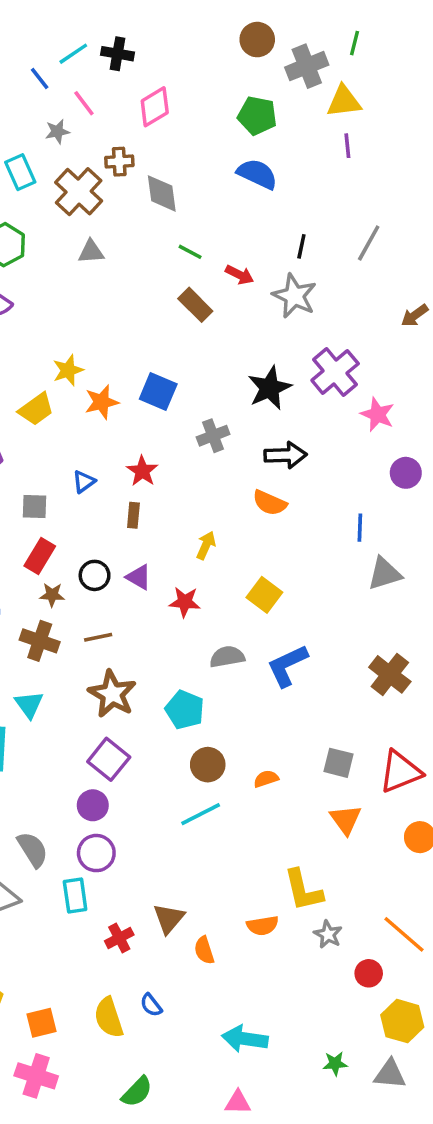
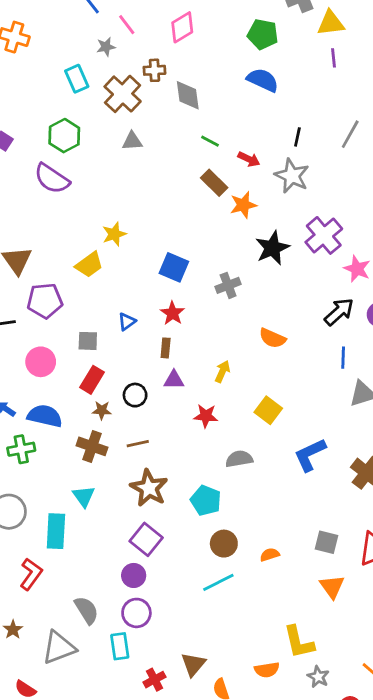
blue square: (158, 391) -> (174, 267), moved
orange star: (102, 402) -> (243, 205), moved
black arrow: (286, 455) -> (339, 312), moved, turned -40
purple triangle: (139, 577) -> (174, 380), moved, turned -30
blue L-shape: (287, 666) -> (310, 455), moved

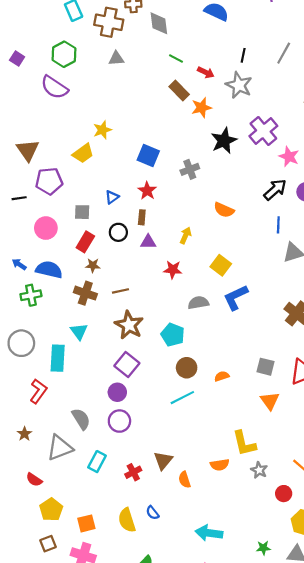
brown cross: (123, 94) -> (109, 22), turned -32
black circle: (135, 395) -> (118, 232), moved
blue L-shape: (310, 455) -> (236, 297), moved
cyan rectangle: (120, 646) -> (97, 462), moved, turned 36

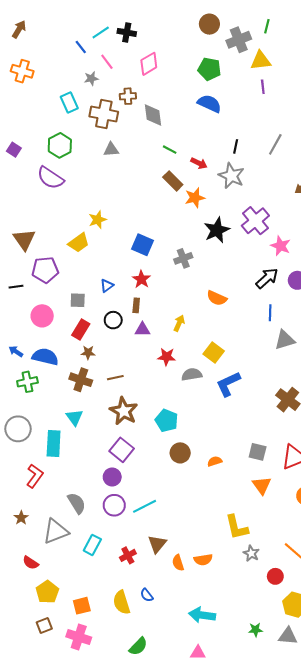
gray semicircle: (198, 303) -> (192, 374), moved
cyan line: (182, 398) -> (145, 506), moved
orange semicircle: (220, 465) -> (203, 560), moved

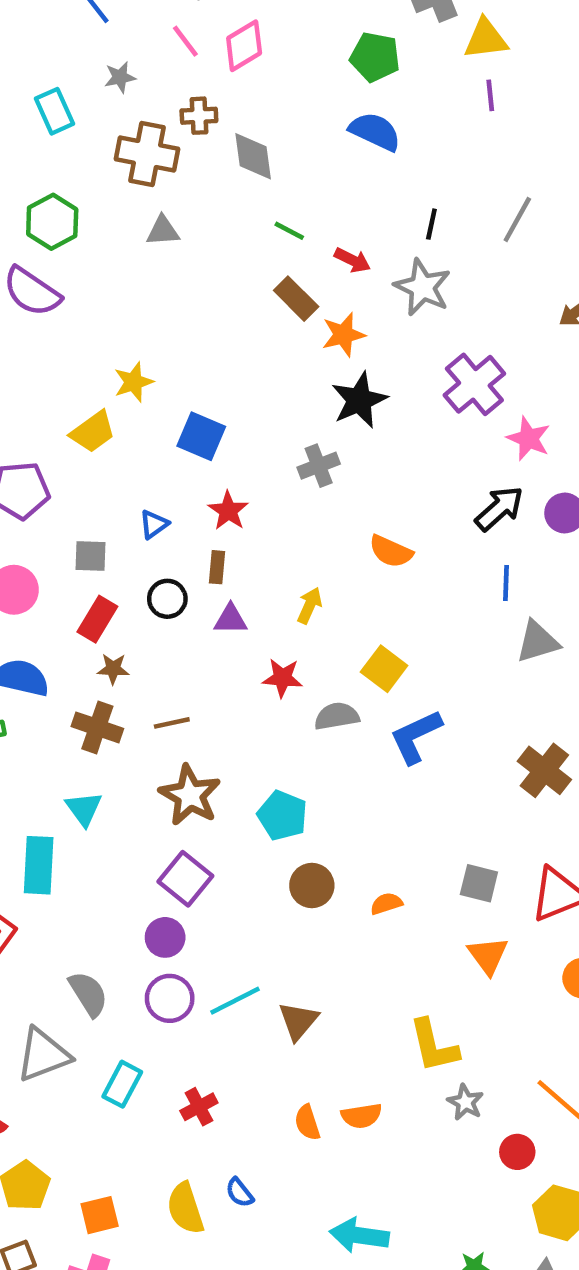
pink line: (107, 62) -> (185, 41), moved
cyan rectangle: (69, 103) -> (54, 111), moved
black star: (217, 230) -> (359, 400), moved
blue square: (142, 245) -> (201, 436), moved
brown triangle: (157, 544) -> (298, 1021), moved

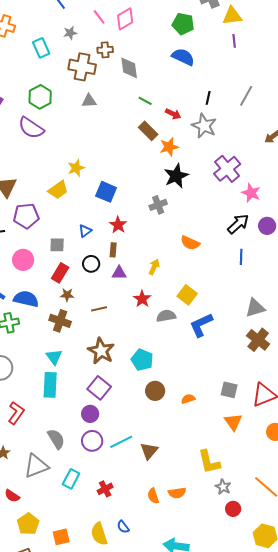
gray triangle: (538, 642) -> (255, 308), moved
red star: (282, 678) -> (142, 299), turned 30
brown line: (172, 723) -> (99, 309), moved
cyan rectangle: (39, 865) -> (50, 385), moved
red circle: (517, 1152) -> (233, 509), moved

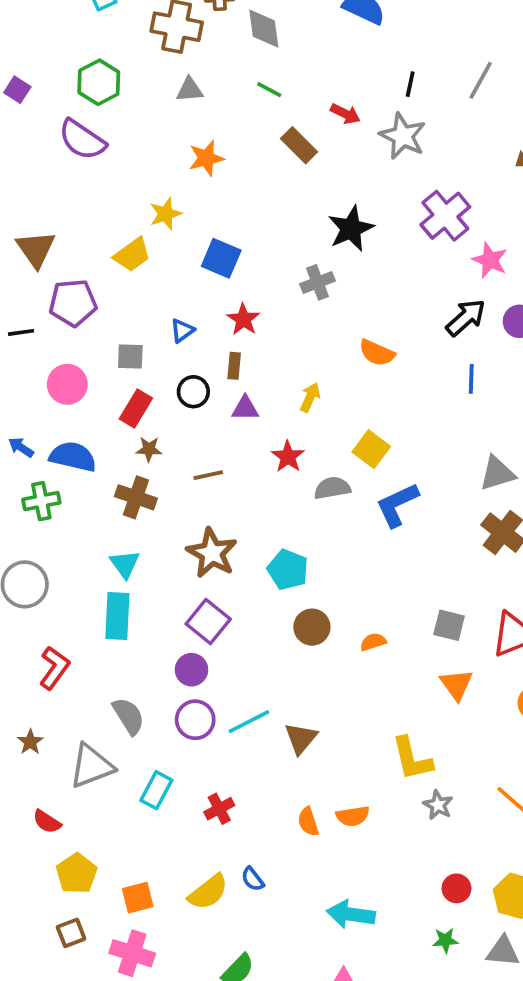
green line: (145, 101) -> (269, 90), moved
orange star: (169, 147) -> (206, 158), moved
red circle: (233, 509) -> (456, 888), moved
yellow semicircle: (99, 534) -> (208, 892), turned -110

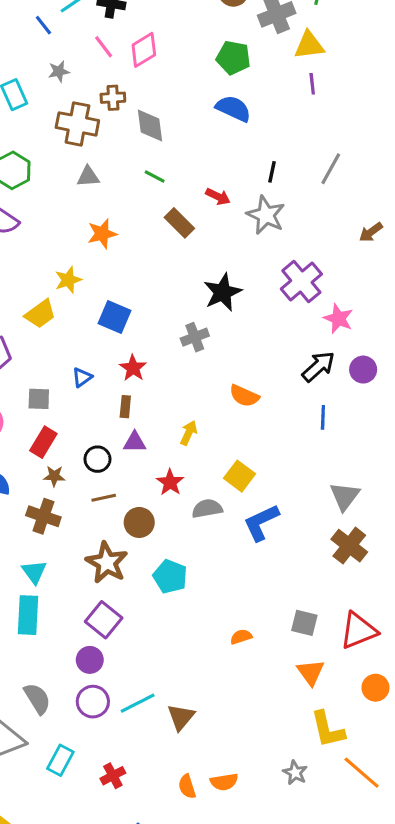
black circle: (193, 392) -> (97, 459), moved
gray triangle: (497, 473) -> (345, 496), turned -36
brown circle: (312, 627) -> (139, 522), moved
yellow L-shape: (412, 759) -> (328, 729), moved

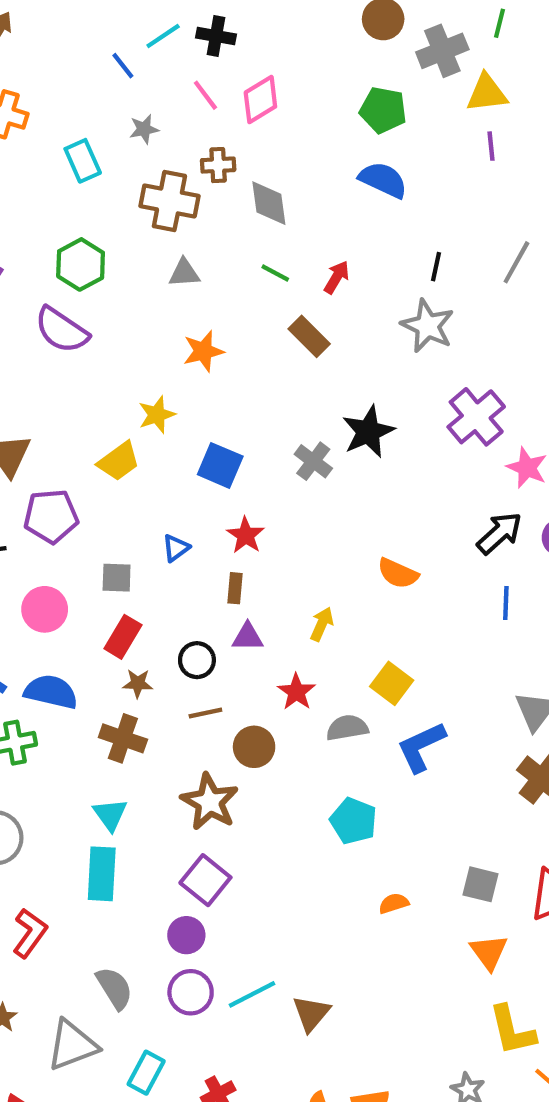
red arrow: (218, 197) -> (337, 277), moved, turned -85
gray cross: (195, 337) -> (313, 461), moved, turned -32
cyan pentagon: (170, 576) -> (353, 821), moved

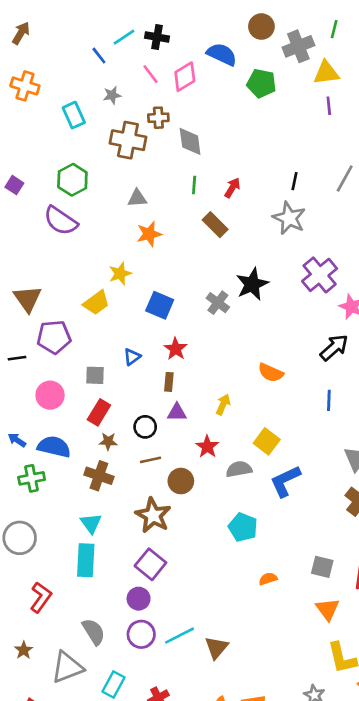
blue semicircle: (383, 180) -> (222, 54), moved
gray triangle: (184, 273) -> (137, 198), moved
green line: (275, 273) -> (194, 185), turned 66
blue line: (506, 603) -> (329, 400), moved

